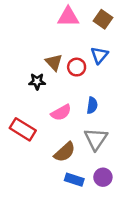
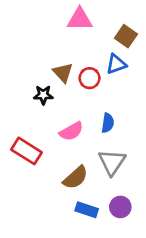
brown square: (103, 19) -> (126, 36), moved
blue triangle: (99, 55) -> (116, 64), turned 30

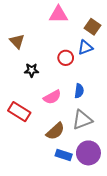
brown triangle: (63, 73) -> (17, 41), moved
gray triangle: (112, 162) -> (82, 120), turned 35
purple circle: (120, 207) -> (88, 153), size x1.5

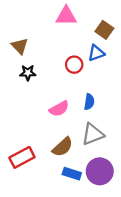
black star: (32, 70) -> (28, 73), moved
red rectangle: (19, 112) -> (22, 157), moved, turned -60

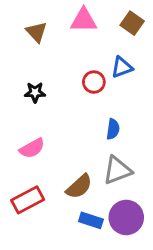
brown square: (104, 30) -> (132, 23), moved
brown triangle: (20, 46) -> (36, 32), moved
pink semicircle: (59, 109) -> (32, 148), moved

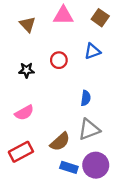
red circle: (94, 82) -> (59, 60), moved

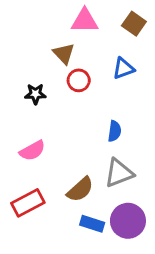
brown triangle: (28, 24) -> (64, 54), moved

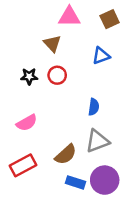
brown square: (134, 24) -> (110, 19), turned 30
red circle: (79, 80) -> (57, 75), moved

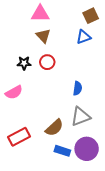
pink triangle: (69, 17) -> (40, 14), moved
blue triangle: (101, 56) -> (84, 37), moved
pink semicircle: (27, 123) -> (14, 92), moved

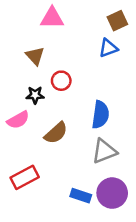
brown triangle: (43, 36) -> (35, 56), moved
black star: (24, 63) -> (35, 95), moved
blue semicircle: (78, 88) -> (100, 115), size x1.5
brown semicircle: (54, 128) -> (56, 133), moved

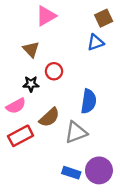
pink triangle: (52, 18) -> (46, 16), turned -30
gray triangle: (104, 151) -> (76, 132), moved
red rectangle: (25, 177) -> (21, 136), moved

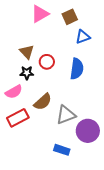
brown square: (104, 18) -> (70, 17), moved
brown triangle: (31, 49) -> (27, 52), moved
blue semicircle: (89, 101) -> (77, 69), moved
purple circle: (99, 170) -> (88, 131), moved

